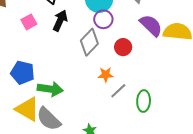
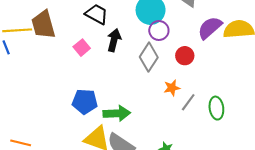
purple semicircle: (151, 25) -> (210, 28), turned -75

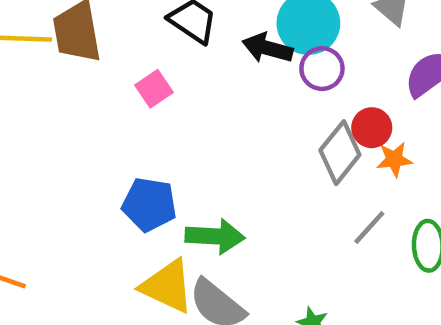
black arrow: (114, 40) -> (268, 48), moved, turned -95
gray diamond: (149, 57) -> (340, 153), moved
orange star: (172, 88) -> (394, 159), moved

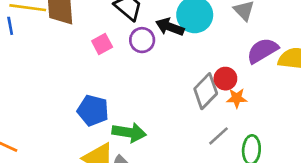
purple circle: (322, 69) -> (142, 40), moved

